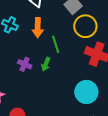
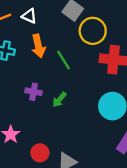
green arrow: (46, 64) -> (59, 100), moved, turned 32

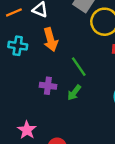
green line: (64, 60) -> (79, 67), moved

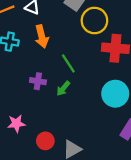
pink star: (27, 130) -> (16, 123), turned 30

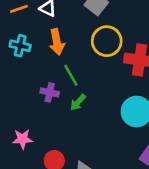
yellow circle: (94, 21) -> (107, 41), moved
green line: (68, 63) -> (71, 75), moved

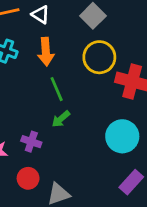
purple cross: (50, 92) -> (31, 142), moved

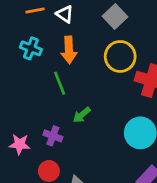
green line: (57, 89) -> (60, 83), moved

